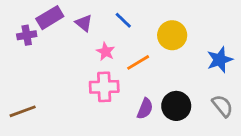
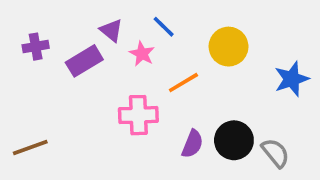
purple rectangle: (50, 18) -> (84, 61), moved
pink star: (106, 52) -> (142, 54), moved
gray semicircle: (222, 106) -> (275, 153), moved

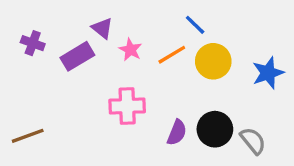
blue line: (164, 27) -> (195, 25), moved
purple cross: (36, 47) -> (33, 43), turned 30
yellow circle: (229, 47) -> (213, 61), moved
orange line: (183, 83) -> (172, 55), moved

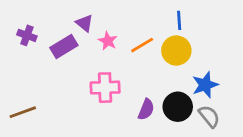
blue line: (195, 25) -> (179, 20), moved, turned 42
blue star: (268, 73) -> (205, 85), moved

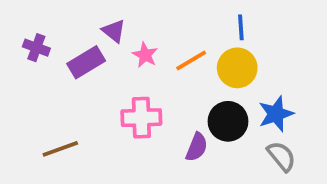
black circle: (178, 107) -> (228, 121), moved
brown line: (23, 112) -> (60, 149), moved

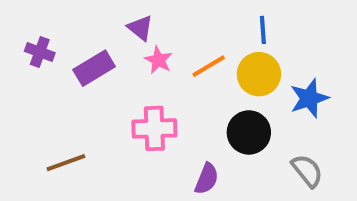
purple triangle: (114, 31) -> (140, 28), moved
blue star: (276, 114) -> (309, 98), moved
purple semicircle: (197, 147) -> (207, 179), moved

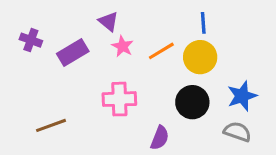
blue star: (309, 98) -> (242, 96), moved
gray semicircle: (307, 171) -> (237, 132), turned -32

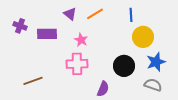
pink star: (122, 46) -> (81, 40), moved
orange line: (161, 51) -> (95, 14), moved
purple rectangle: (73, 52) -> (47, 34), turned 30
yellow circle: (200, 57) -> (143, 37), moved

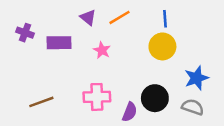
yellow circle: (143, 37) -> (162, 46), moved
pink cross: (77, 64) -> (97, 97), moved
black circle: (124, 66) -> (155, 98), moved

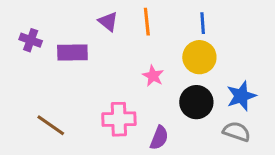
orange line: (120, 17) -> (147, 22), turned -65
pink star: (102, 50) -> (153, 76), moved
black circle: (155, 98) -> (196, 102), moved
brown line: (41, 102) -> (51, 125), turned 55

